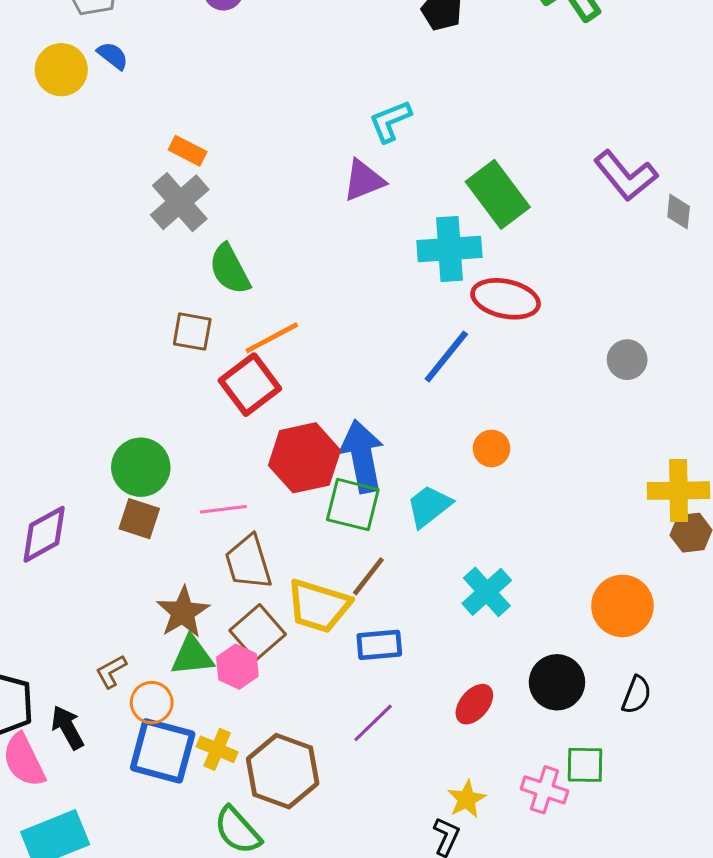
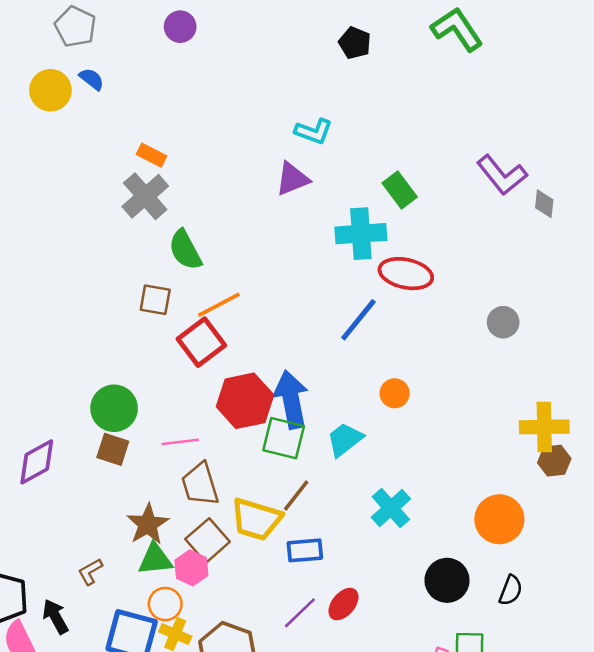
cyan L-shape: (390, 121) -> (314, 131), turned -138
green rectangle: (498, 194) -> (400, 190), size x0.7
orange circle: (152, 703) -> (165, 604), moved
red ellipse: (474, 704) -> (344, 604), moved

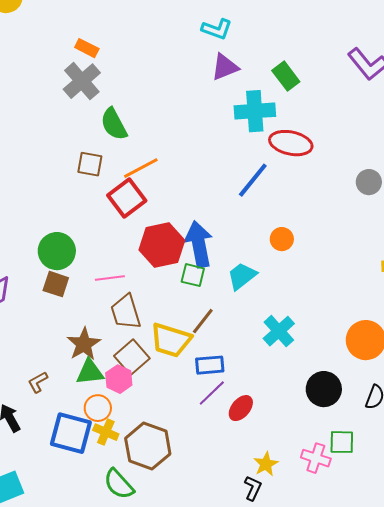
purple triangle: (292, 179) -> (225, 67), moved
green square: (284, 438) -> (193, 275), size x0.7
purple line: (300, 613) -> (212, 393), moved

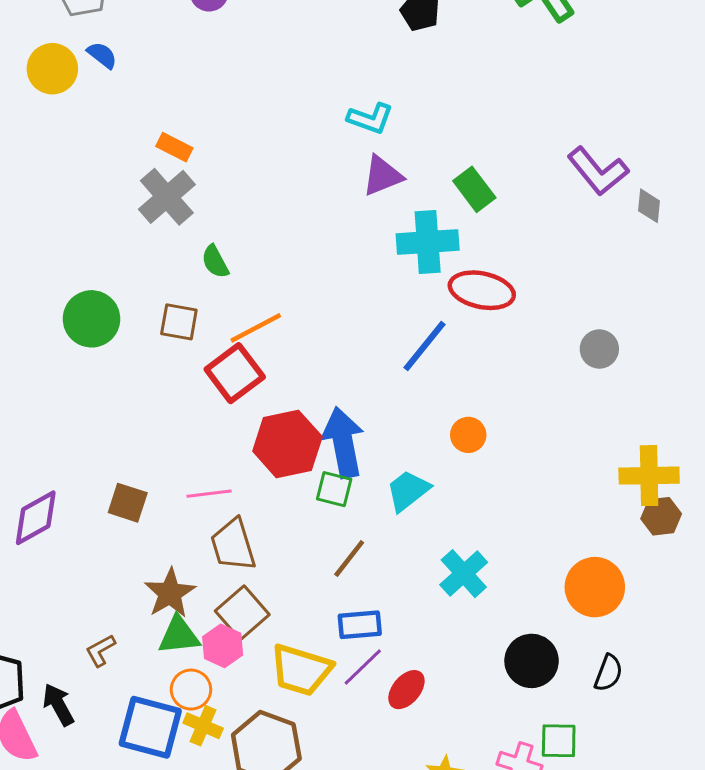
green semicircle: (114, 124) -> (215, 262), size x0.7
green circle: (57, 251) -> (92, 319), moved
yellow trapezoid: (171, 340) -> (301, 670), moved

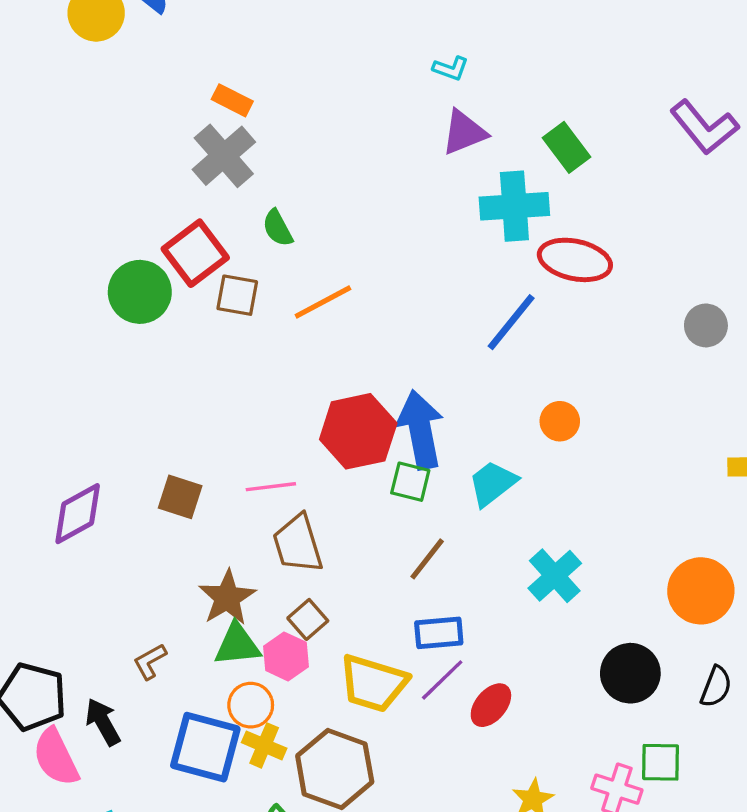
cyan L-shape: (370, 118) -> (451, 68), size x0.7
red square: (235, 373) -> (195, 253), moved
brown square: (242, 613) -> (308, 619), size x0.7

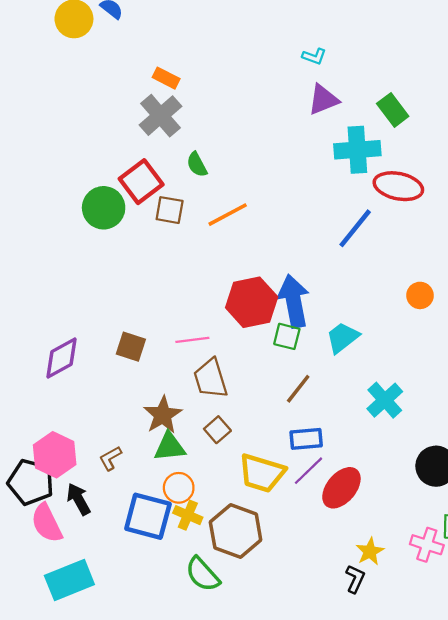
orange circle: (560, 421) -> (420, 295), moved
pink hexagon: (286, 656) -> (55, 455), moved, size x1.4
red ellipse: (491, 705) -> (341, 488), size x1.4

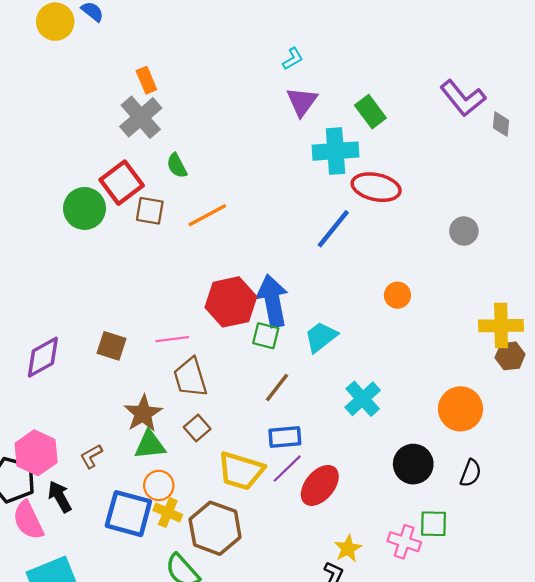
cyan L-shape: (314, 56) -> (293, 59), turned -50
orange rectangle: (166, 78) -> (146, 80), turned 40
purple triangle: (323, 100) -> (302, 102), turned -32

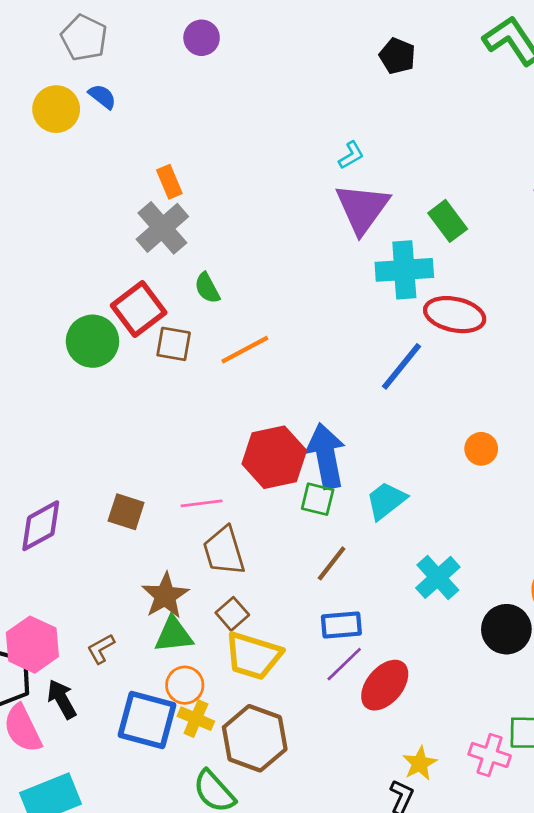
purple triangle: (302, 102) -> (362, 208), size x1.4
black circle: (413, 464) -> (506, 629), moved
yellow trapezoid: (241, 471) -> (253, 656), moved

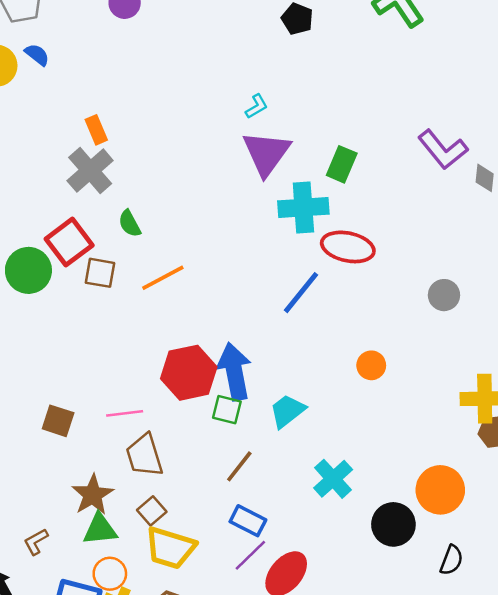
green rectangle: (448, 221) -> (342, 164), turned 60
blue rectangle: (341, 625) -> (248, 521), turned 32

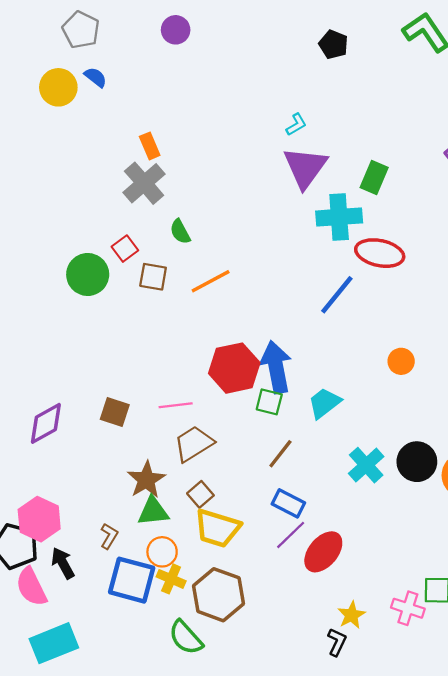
red square: (69, 242) -> (125, 249), size x0.6
brown trapezoid: (144, 455) -> (194, 444), turned 75
black circle: (393, 524) -> (417, 462), moved
brown L-shape: (36, 542) -> (109, 536), moved, turned 150

